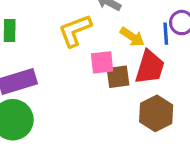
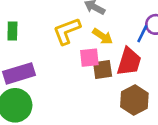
blue line: (166, 34) -> (142, 34), turned 30
yellow arrow: (132, 37) -> (103, 36), moved

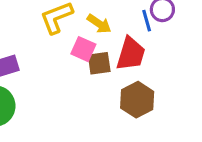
blue line: (142, 34) -> (147, 21), turned -42
pink square: (89, 58) -> (83, 49), turned 30

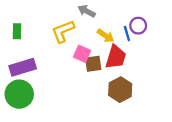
yellow arrow: (99, 24) -> (106, 36), moved

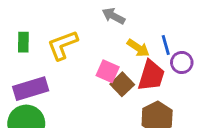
purple circle: (138, 26) -> (182, 63), moved
yellow L-shape: (63, 31) -> (63, 45), moved
brown square: (93, 64) -> (122, 84), turned -36

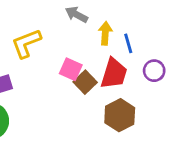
yellow arrow: (138, 48) -> (105, 33), moved, turned -120
purple circle: (182, 63) -> (154, 71), moved

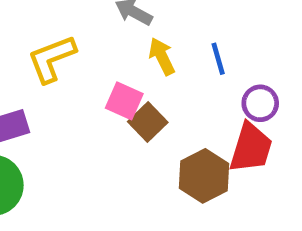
yellow arrow: (105, 33) -> (162, 56), moved, turned -30
red trapezoid: (114, 74) -> (251, 148), moved

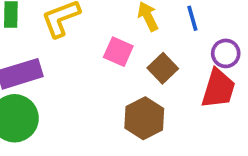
brown square: (148, 122) -> (163, 68), moved
brown hexagon: (204, 176) -> (144, 118), moved

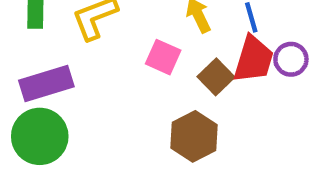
red trapezoid: (218, 89) -> (253, 59), moved

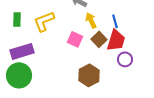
purple circle: (291, 59) -> (125, 59), moved
brown square: (216, 77) -> (99, 39), moved

